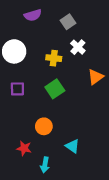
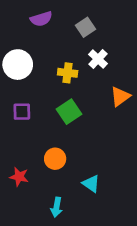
red star: (24, 148) -> (19, 177), moved

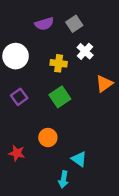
purple semicircle: (41, 19) -> (44, 24), moved
purple square: (22, 112) -> (19, 97), turned -35
cyan arrow: (56, 207) -> (63, 179), moved

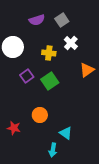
purple square: (19, 97) -> (27, 76), moved

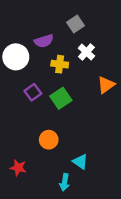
purple semicircle: (37, 20) -> (44, 41), moved
red star: (14, 128) -> (18, 168), moved

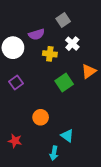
purple square: (33, 92) -> (16, 82), moved
green square: (61, 98) -> (64, 82), moved

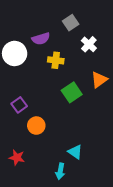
white cross: (72, 44) -> (89, 44), moved
purple square: (16, 82) -> (19, 105), moved
orange circle: (41, 117) -> (36, 126), moved

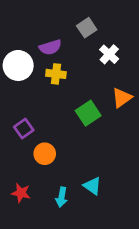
yellow cross: (56, 60) -> (56, 74), moved
cyan arrow: (60, 171) -> (62, 197), moved

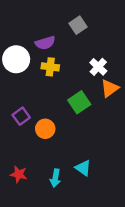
white cross: (109, 54) -> (98, 67), moved
orange circle: (45, 154) -> (45, 129), moved

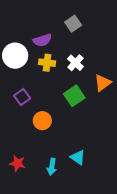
white cross: (98, 67) -> (75, 63), moved
purple square: (21, 116) -> (22, 97), moved

